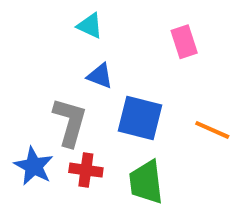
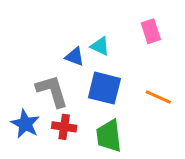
cyan triangle: (90, 26) -> (100, 46), moved
pink rectangle: (184, 42) -> (151, 31), moved
gray L-shape: (70, 122) -> (52, 91), turned -33

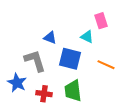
cyan triangle: (100, 46) -> (87, 37), moved
red cross: (64, 127) -> (44, 94), moved

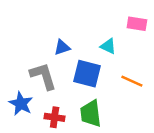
pink rectangle: (101, 21) -> (137, 24), moved, turned -63
blue triangle: (50, 38) -> (62, 47), turned -40

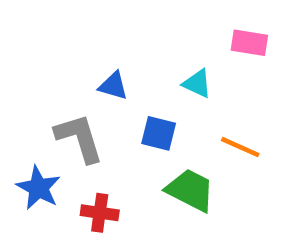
blue triangle: (62, 47) -> (113, 86), turned 35
blue square: (87, 74) -> (159, 133), size x0.7
green trapezoid: (91, 114) -> (190, 190), moved, turned 124

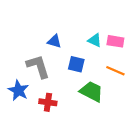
pink rectangle: (249, 43) -> (115, 41), moved

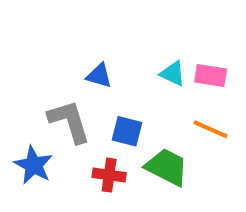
blue square: (76, 64) -> (127, 131), moved
red cross: (48, 102) -> (109, 175), moved

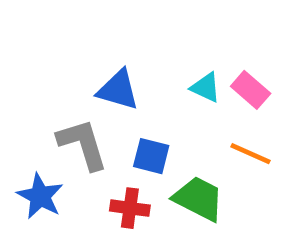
blue triangle: (99, 76) -> (118, 90), size x1.4
pink rectangle: (211, 76) -> (251, 90), turned 32

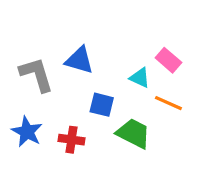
cyan triangle: (206, 87) -> (140, 78), moved
gray L-shape: (83, 144) -> (37, 74), moved
red cross: (130, 208) -> (71, 140), moved

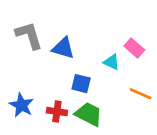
gray L-shape: (37, 74) -> (29, 35), moved
orange line: (168, 103) -> (141, 94), moved
green trapezoid: (133, 133) -> (89, 114), moved

